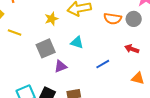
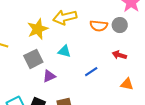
yellow star: (51, 19) -> (38, 29), size x1.5

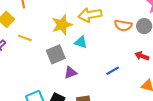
cyan triangle: (64, 51) -> (81, 42), moved

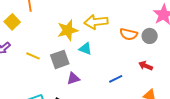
yellow line: (25, 38) -> (33, 56), moved

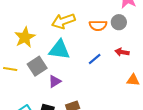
yellow star: (68, 30) -> (25, 37), moved
cyan triangle: (85, 49) -> (59, 50), size x1.6
blue line: (116, 79) -> (95, 59), moved

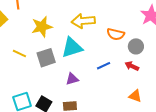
gray circle: (119, 22) -> (136, 46), moved
cyan triangle: (59, 50) -> (72, 48), turned -40
purple triangle: (55, 81) -> (72, 79), moved

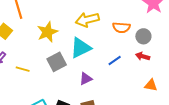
yellow line: (19, 54) -> (23, 69), moved

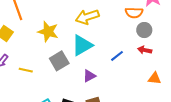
orange semicircle: (121, 27) -> (134, 13), moved
yellow star: (47, 32) -> (48, 32), turned -30

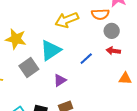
yellow arrow: (87, 17) -> (67, 20), moved

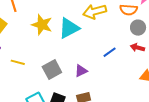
cyan triangle: (51, 50) -> (69, 28), moved
gray square: (29, 67) -> (52, 69), moved

